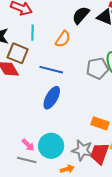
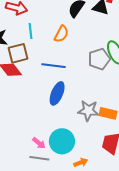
brown square: (18, 53) -> (18, 53), turned -30
gray star: (82, 150) -> (88, 111), moved

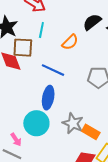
blue ellipse: (57, 93) -> (48, 98), turned -30
cyan circle: (62, 141) -> (36, 123), moved

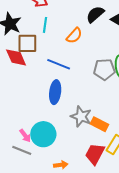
cyan circle: (36, 123) -> (43, 134), moved

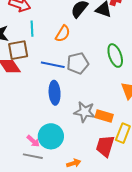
gray pentagon: (104, 69) -> (78, 63), moved

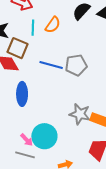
orange semicircle: (63, 34) -> (53, 25), moved
brown square: (18, 50) -> (18, 48), turned 30
blue ellipse: (55, 93) -> (22, 94), moved

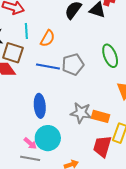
orange semicircle: (53, 25) -> (47, 38), moved
blue ellipse: (22, 94) -> (40, 106), moved

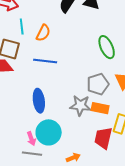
gray pentagon: (73, 64) -> (98, 84), moved
pink arrow: (30, 143) -> (31, 139), turned 32

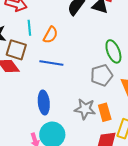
gray pentagon: (98, 84) -> (102, 75), moved
orange rectangle: (100, 108) -> (105, 112), turned 60

